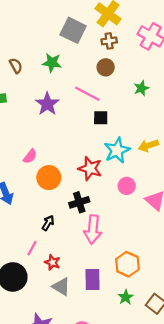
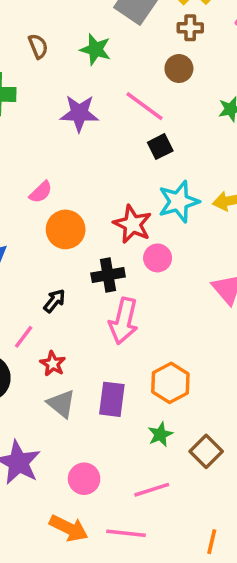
purple star: (47, 104) -> (79, 113), turned 30
black square: (101, 118) -> (160, 147), turned -35
pink circle: (127, 186) -> (158, 258), moved

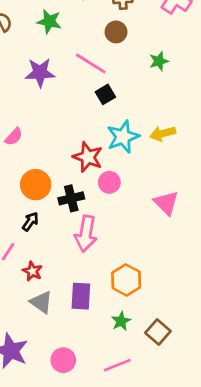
orange circle: (66, 229) -> (36, 185), moved

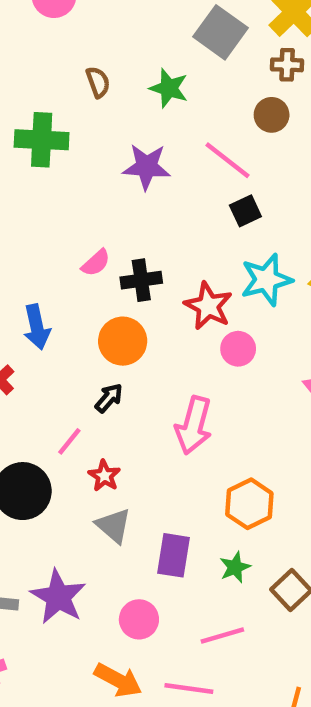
black cross: (71, 198) -> (141, 280), moved
purple rectangle: (81, 296) -> (173, 555), moved

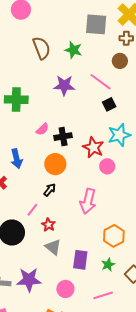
gray square: (221, 32) -> (96, 24), turned -30
brown semicircle: (98, 82) -> (42, 48), size x1.6
green cross: (42, 140) -> (16, 100), moved
purple star: (58, 597) -> (29, 280), turned -30

